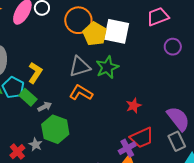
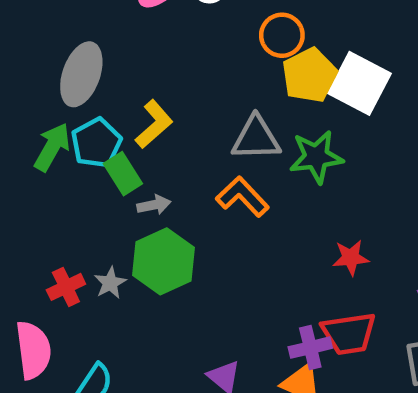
orange circle: (78, 20) -> (282, 35), size x0.7

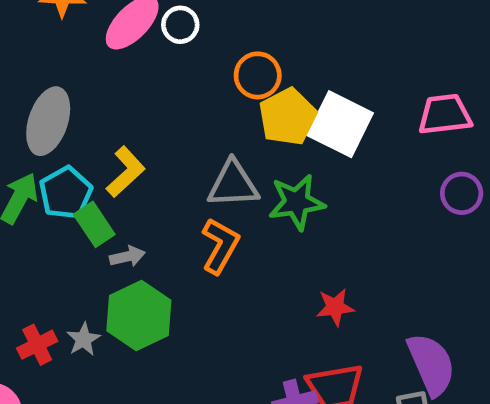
orange L-shape: (242, 197) -> (220, 246), turned 74

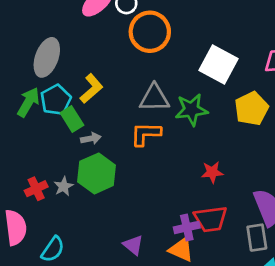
orange circle: (258, 75) -> (150, 32), moved, size x1.5
yellow pentagon: (288, 117) -> (251, 109), moved
orange L-shape: (220, 246) -> (146, 134), turned -120

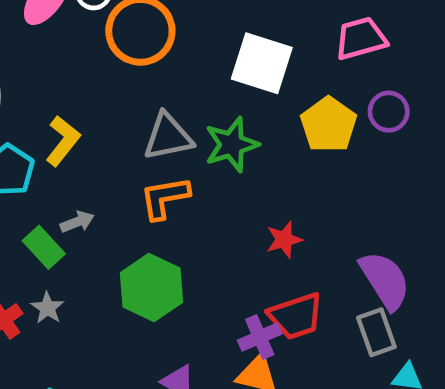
green rectangle: (72, 119) -> (44, 247), moved
green hexagon: (97, 173) -> (151, 288), moved

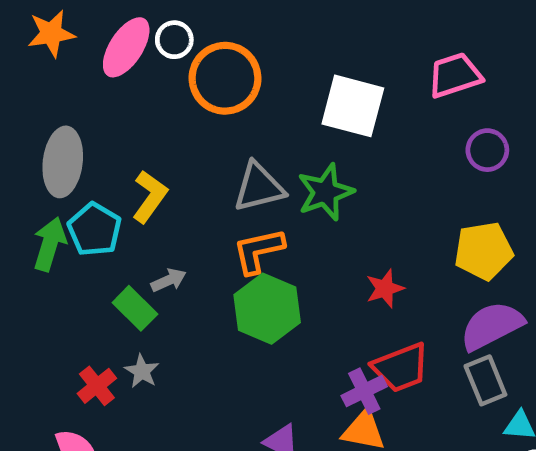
yellow pentagon: (329, 125) -> (484, 251), moved, turned 30
purple semicircle: (385, 280) -> (492, 326), turned -82
green hexagon: (151, 288) -> (267, 309), moved

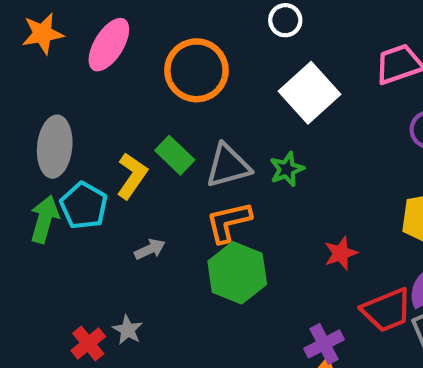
white circle: (174, 40) -> (285, 20), moved
white square: (353, 106) -> (310, 93), turned 34
green star: (325, 192) -> (287, 169), size x0.7
green rectangle: (135, 308) -> (175, 155), moved
red trapezoid: (401, 368) -> (387, 310), moved

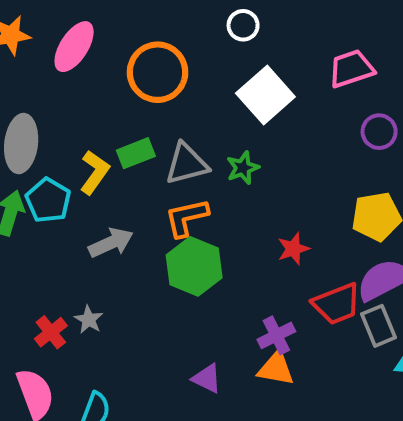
green rectangle: (175, 155) -> (136, 153), turned -66
gray arrow: (150, 249) -> (111, 243), size x1.5

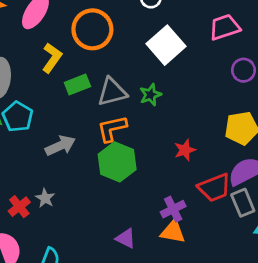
yellow L-shape: (95, 172) -> (52, 58), moved

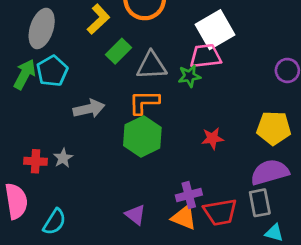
pink trapezoid: (225, 27) -> (205, 56), moved
green rectangle: (77, 85) -> (118, 51), turned -35
red trapezoid: (214, 188) -> (220, 212), moved
red cross: (19, 207) -> (36, 161), turned 30

